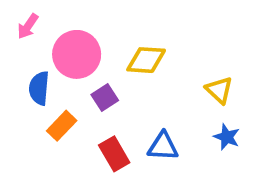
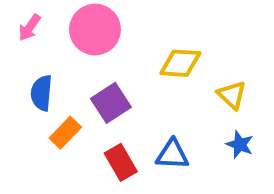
pink circle: (77, 54) -> (95, 30), moved
yellow diamond: (146, 60) -> (180, 63), moved
purple square: (105, 98) -> (111, 103), size x1.4

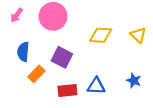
yellow triangle: (232, 95) -> (138, 35), moved
purple square: (111, 103) -> (62, 57), turned -30
red rectangle: (121, 162) -> (67, 90), turned -66

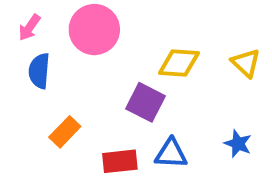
blue semicircle: (23, 52) -> (39, 71), moved
purple square: (62, 57) -> (145, 102), moved

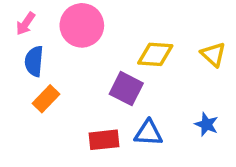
orange rectangle: (65, 132) -> (46, 99), moved

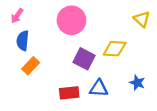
pink circle: (82, 25) -> (71, 20), moved
yellow diamond: (155, 54) -> (115, 49), moved
yellow triangle: (213, 54) -> (142, 19), moved

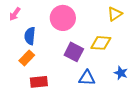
yellow triangle: (142, 19) -> (115, 14), moved, turned 42
blue semicircle: (23, 41) -> (30, 36), moved
red rectangle: (69, 93) -> (39, 82), moved

